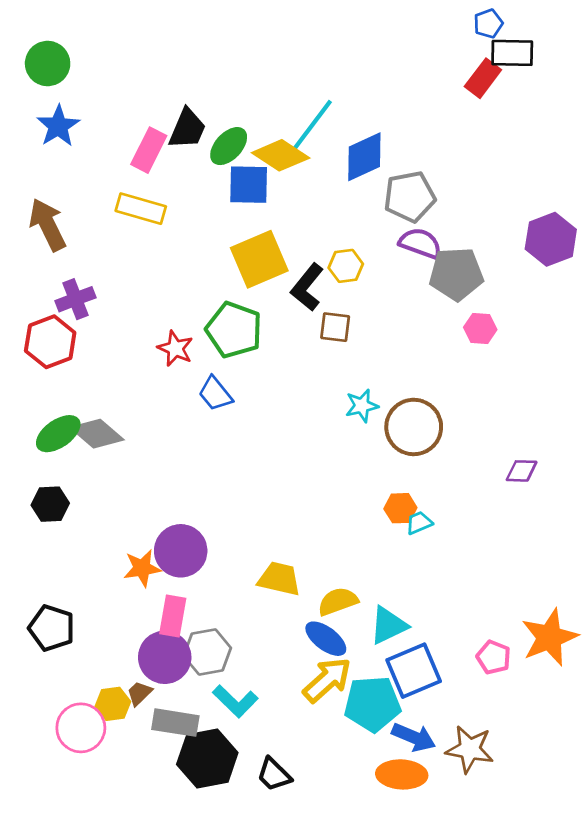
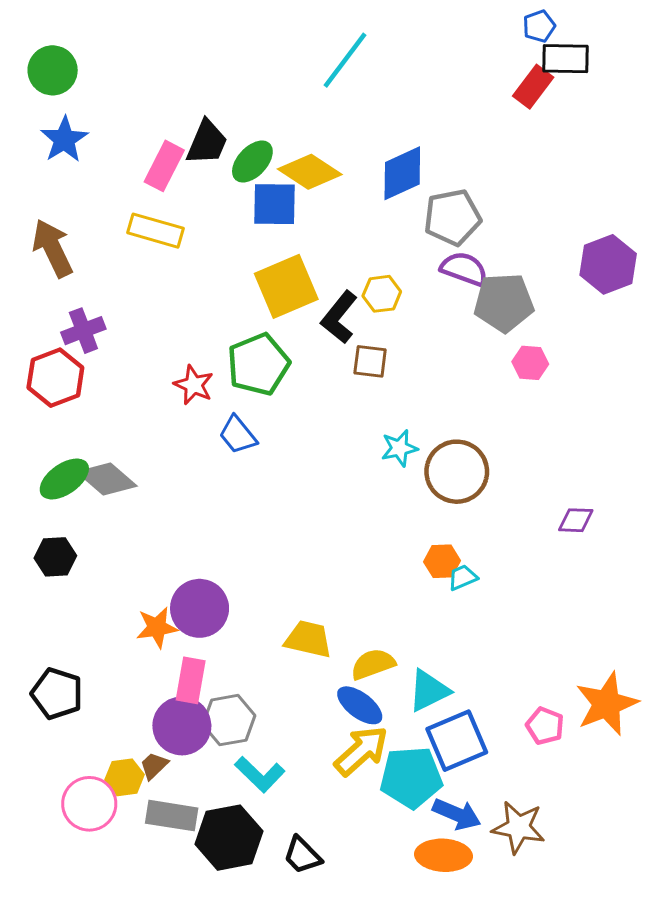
cyan line: (313, 125) -> (345, 60), moved
green pentagon: (234, 330) -> (258, 364), turned 30
gray rectangle: (175, 723) -> (172, 816), moved

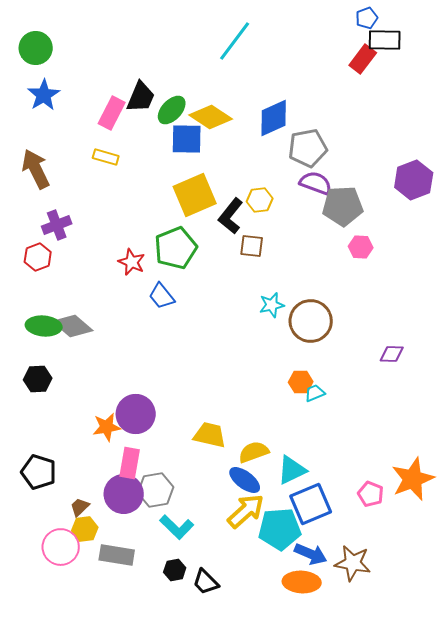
yellow rectangle: (155, 231) -> (106, 157), size x0.7
red hexagon: (55, 378) -> (38, 257), size x0.7
green ellipse: (64, 479) -> (44, 326), turned 40
brown trapezoid: (154, 766) -> (80, 507), moved
black hexagon: (229, 838) -> (175, 570), moved, size x0.5

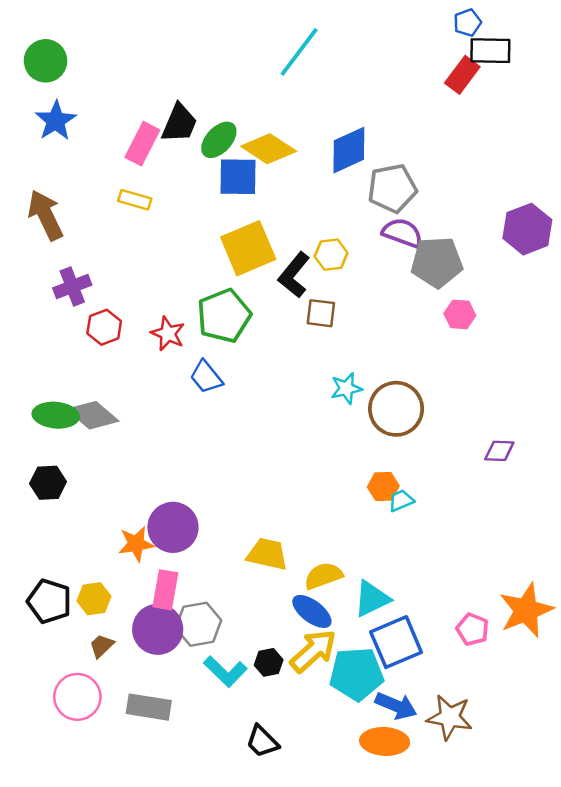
red hexagon: (38, 257) -> (104, 327), moved
yellow hexagon: (85, 529) -> (94, 599), moved
black hexagon: (175, 570) -> (269, 662), moved

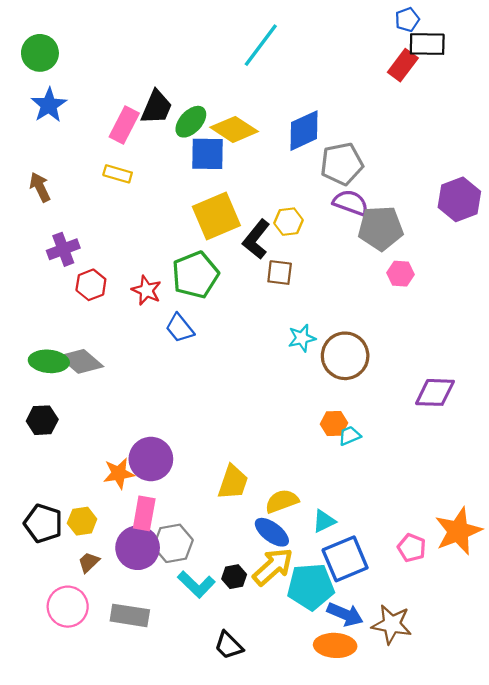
brown arrow: (46, 215) -> (40, 187), size x0.7
purple diamond: (499, 451) -> (435, 392), size x1.5
yellow trapezoid: (267, 554) -> (233, 482), turned 96
cyan triangle: (372, 599) -> (324, 521), size x0.7

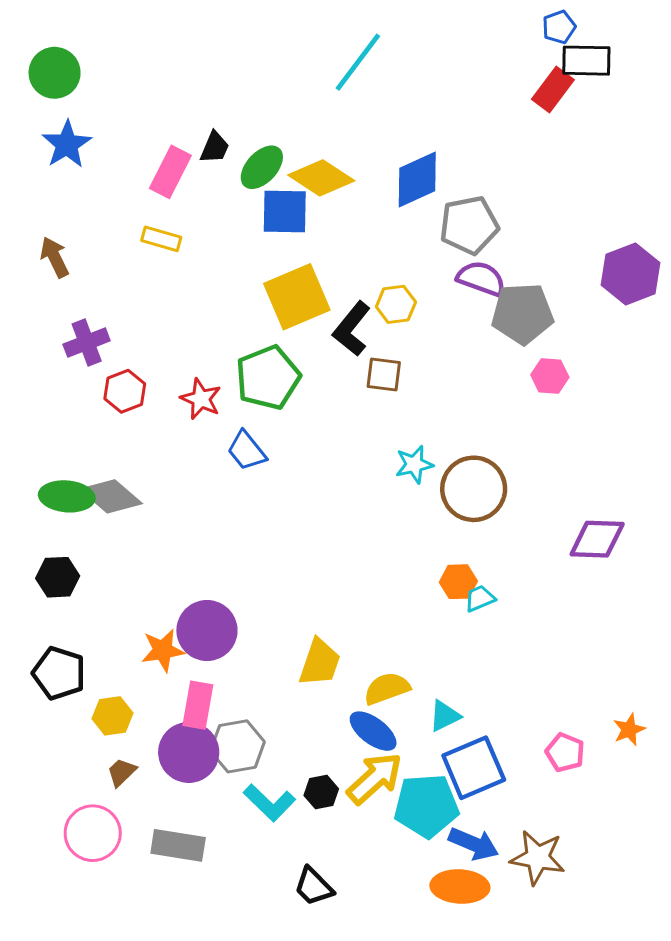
black trapezoid: (156, 107) -> (215, 147), size x0.7
black pentagon: (43, 523) -> (59, 673), moved
orange star: (458, 531) -> (629, 730), size x0.5

